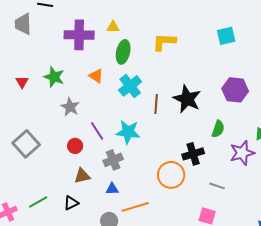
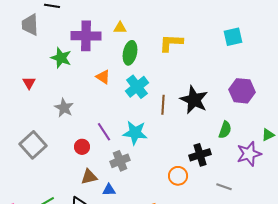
green star: (54, 77) -> (61, 58), moved
gray star: (70, 107) -> (64, 108), moved
orange circle: (171, 175) -> (178, 176), size x0.7
blue triangle: (112, 189) -> (109, 190), moved

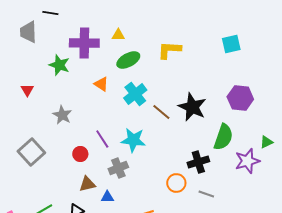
green ellipse: (130, 53) -> (128, 60), turned 50
brown line: (163, 105) -> (161, 112), turned -54
green semicircle: (225, 130) -> (223, 137), size x1.5
gray line: (224, 187) -> (206, 194), moved

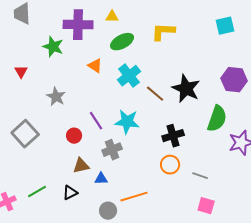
black cross: (198, 162) -> (173, 136), moved

